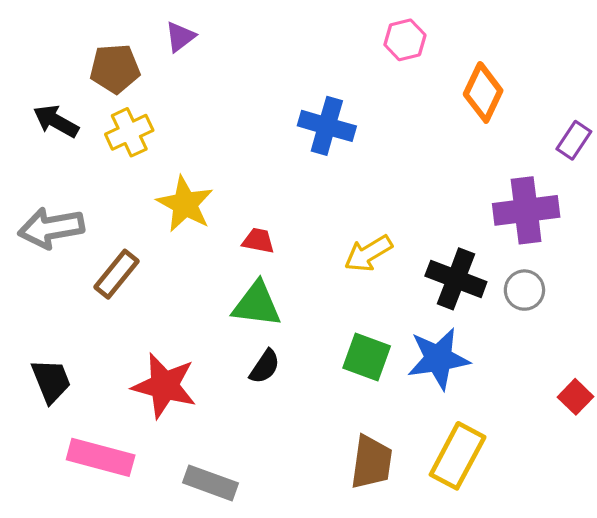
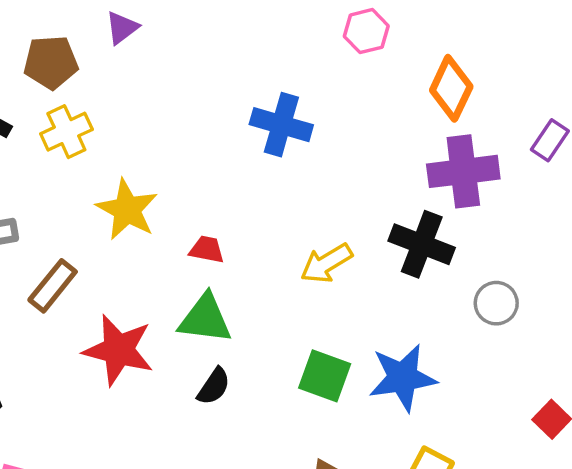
purple cross: (526, 210) -> (463, 171), moved
black cross: (456, 279) -> (422, 244), moved
red star: (164, 386) -> (118, 350), moved

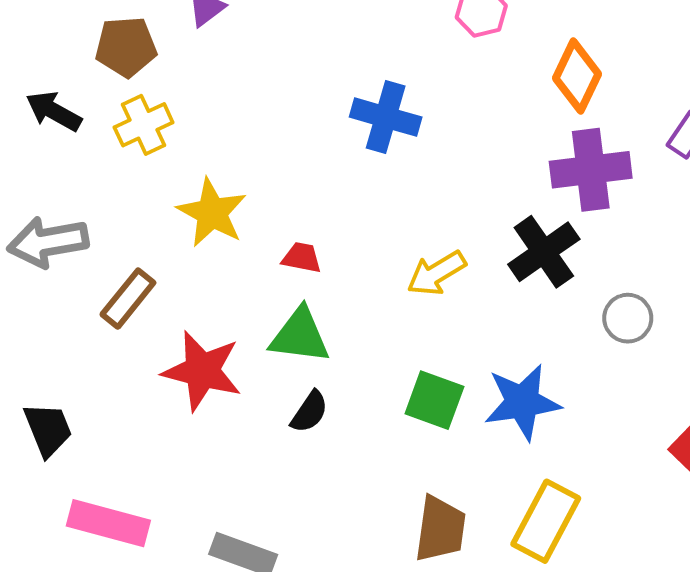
black cross: (422, 244) -> (544, 252), turned 34

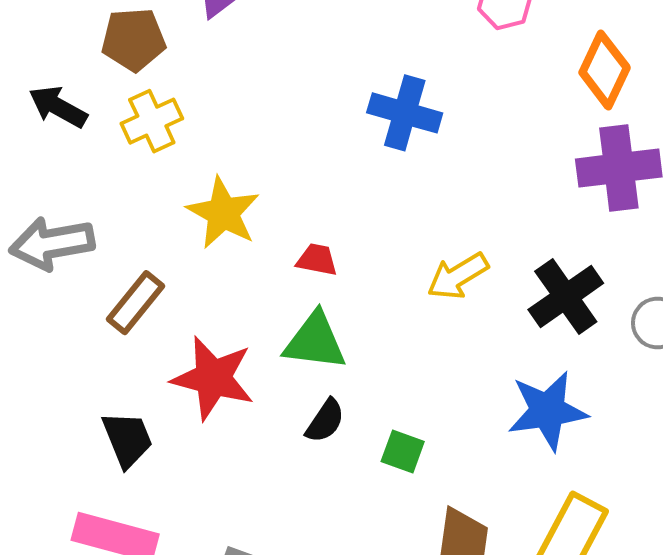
black cross: (544, 252) -> (566, 296), moved
green square: (434, 400) -> (403, 451), moved, size x0.7
black trapezoid: (48, 429) -> (127, 439), moved

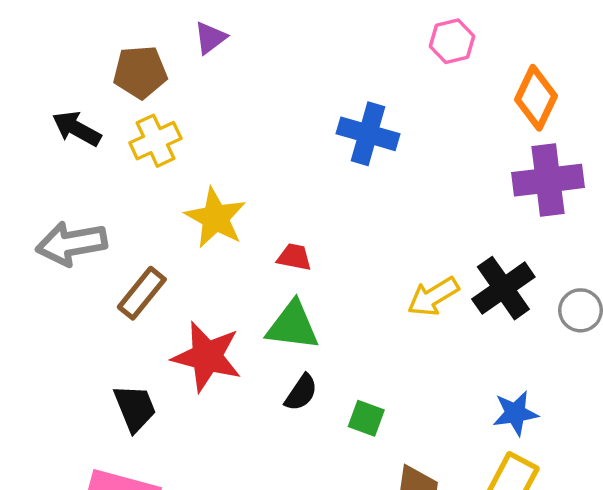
yellow arrow: (458, 276) -> (433, 297), moved
blue star: (547, 411) -> (515, 413), moved, size x0.7

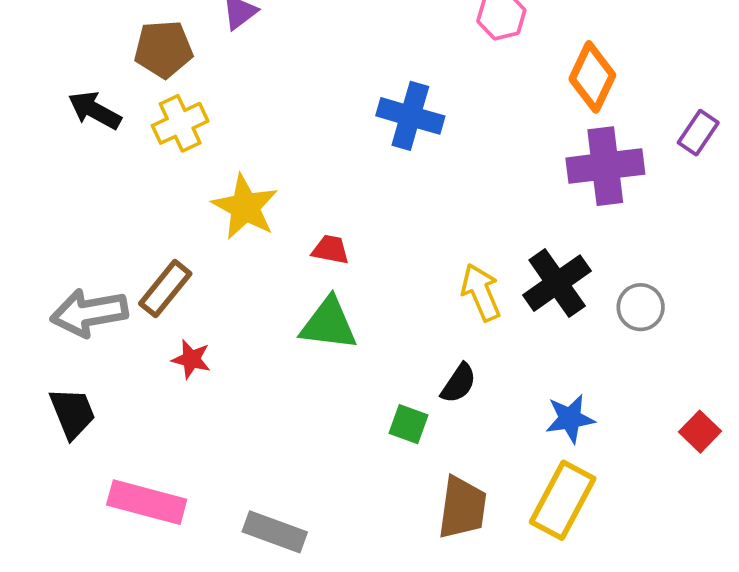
gray arrow: (71, 243) -> (89, 313), moved
yellow arrow: (433, 297) -> (481, 292), turned 98
red star: (207, 357) -> (191, 359), moved, size x0.5
black semicircle: (301, 393) -> (459, 383), moved
black trapezoid: (135, 408) -> (72, 413), moved

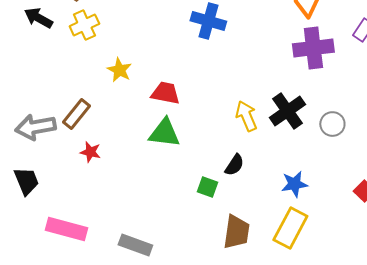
yellow star: (245, 207) -> (119, 70), size x0.7
red trapezoid: (331, 250) -> (165, 93), size x1.4

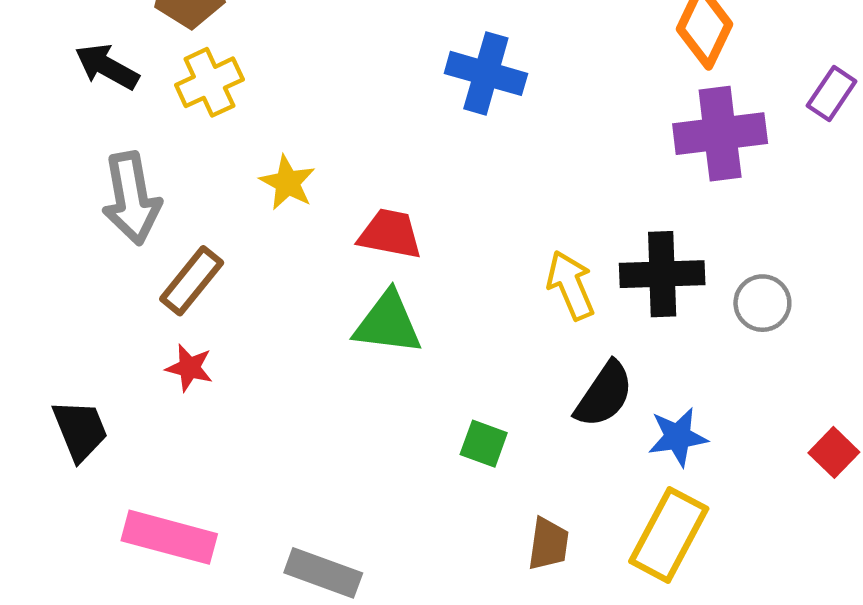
black cross: (287, 111) -> (662, 274), turned 33
gray arrow: (35, 127) -> (131, 198), moved, turned -90
red star: (90, 152) -> (189, 368), moved
black semicircle: (234, 165) -> (604, 395), moved, size x1.4
brown trapezoid: (236, 232) -> (548, 544), size x0.7

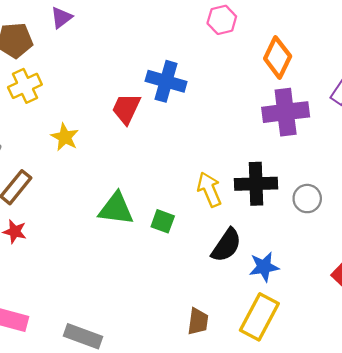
red trapezoid: (390, 234) -> (126, 109), moved, turned -76
green square: (484, 444) -> (163, 221), moved

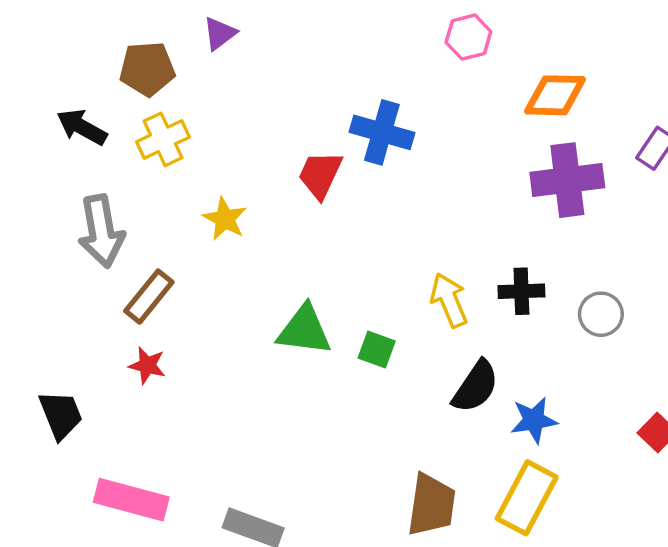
orange diamond: (278, 57) -> (555, 95), turned 66
black cross: (256, 184) -> (521, 291), size x0.7
brown trapezoid: (198, 321) -> (431, 505), size x1.5

